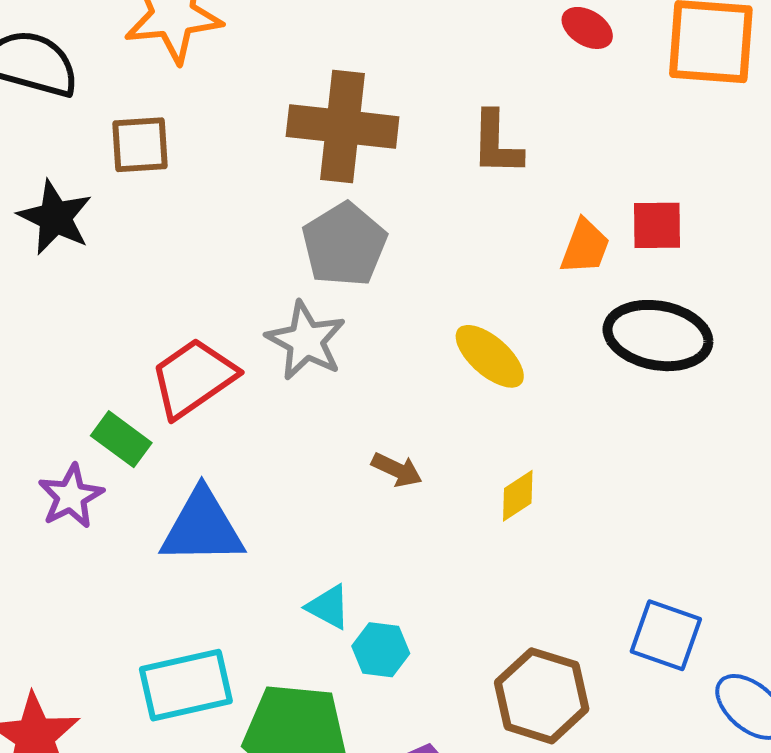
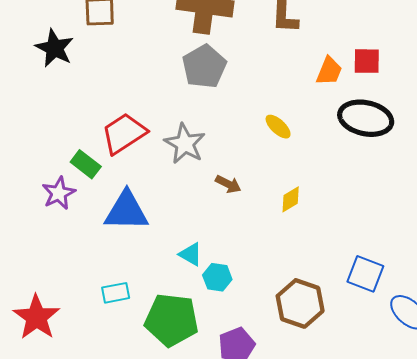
gray star: (306, 341) -> (185, 144), moved
yellow ellipse: (490, 356) -> (278, 127), size x0.7
cyan rectangle: (186, 685) -> (116, 293), size x0.6

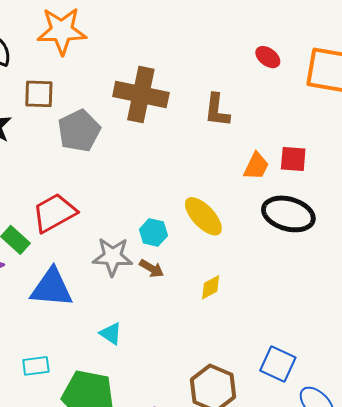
gray pentagon: (204, 66) -> (79, 131), moved
yellow ellipse: (278, 127) -> (203, 216), size x1.6
gray star: (185, 144) -> (113, 257), moved, turned -30
cyan hexagon: (217, 277) -> (153, 232), moved

